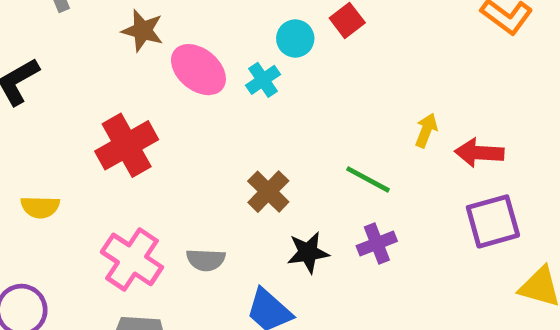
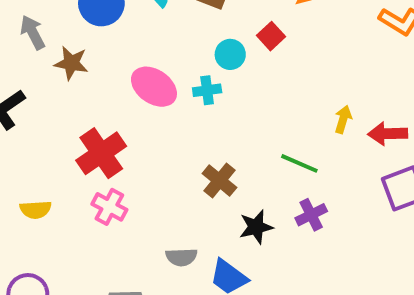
brown star: (143, 31) -> (71, 63), moved
cyan cross: (263, 80) -> (207, 90), turned 32
pink cross: (132, 259) -> (109, 207), moved, size x0.7
gray semicircle: (206, 260) -> (182, 257), moved

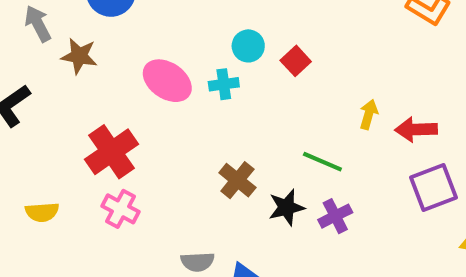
red square: (271, 36) -> (296, 61), moved
black star: (256, 227) -> (286, 207), moved

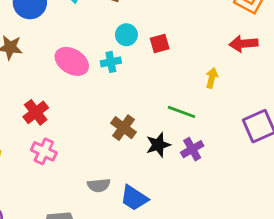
red square: (296, 61) -> (160, 43), turned 30
red arrow: (416, 129) -> (243, 44), moved
red cross: (112, 152) -> (36, 112), size x0.7

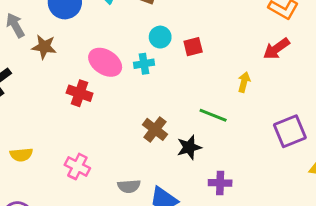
red arrow: (243, 44) -> (276, 49), turned -32
red cross: (36, 112) -> (80, 93), moved, turned -35
purple cross: (192, 149) -> (220, 183), moved, turned 30
pink cross: (44, 151) -> (77, 167), moved

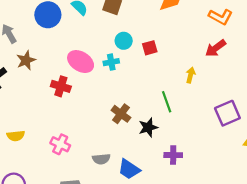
brown star: (44, 47) -> (26, 60), moved, turned -30
green line: (213, 115) -> (167, 102), turned 50

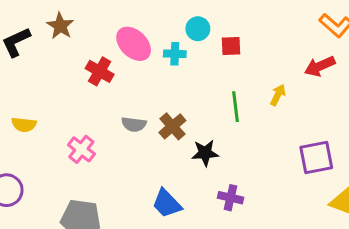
brown star: (26, 60) -> (60, 26), turned -30
green line: (167, 102) -> (235, 107), moved
gray semicircle: (101, 159) -> (134, 124), moved

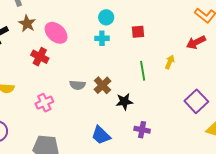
cyan circle: (198, 29) -> (106, 17), moved
pink ellipse: (134, 44) -> (56, 33), moved
red cross: (100, 71) -> (40, 57), moved
pink cross: (81, 149) -> (44, 103), turned 30
purple square: (316, 157) -> (196, 101), turned -30

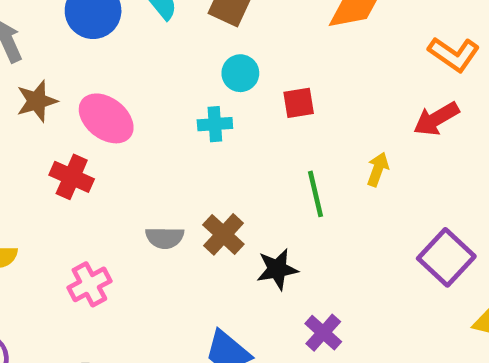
cyan circle: (106, 17) -> (240, 73), moved
brown star: (27, 24) -> (37, 101), turned 30
purple cross: (142, 130) -> (323, 333), turned 35

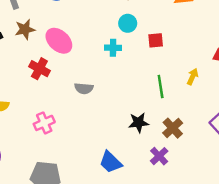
brown cross: (223, 234) -> (173, 128), moved
gray semicircle: (165, 238) -> (84, 88), moved

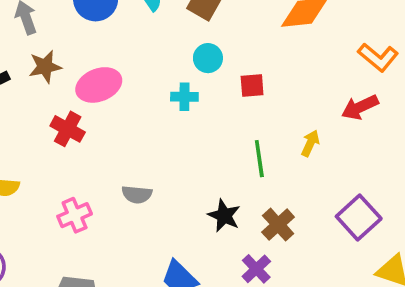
pink ellipse: (59, 41) -> (99, 85), turned -64
gray semicircle: (84, 88) -> (137, 194), moved
black star: (139, 123) -> (224, 216), turned 30

